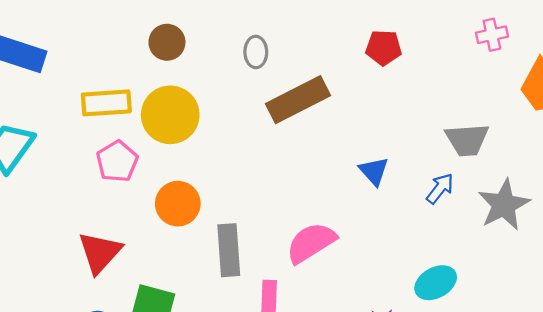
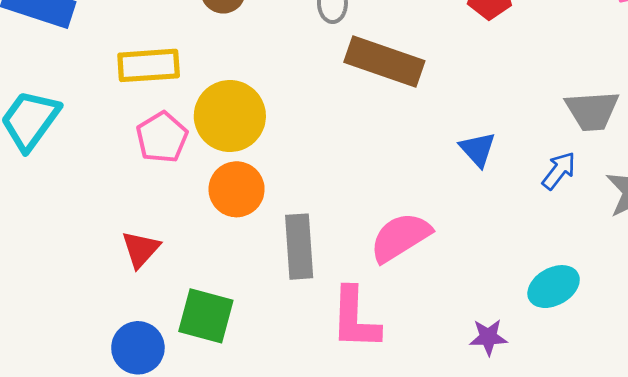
brown rectangle: (298, 100) -> (384, 61), turned 46
yellow circle: (170, 115) -> (230, 116), moved
red triangle: (100, 252) -> (141, 249), size x0.7

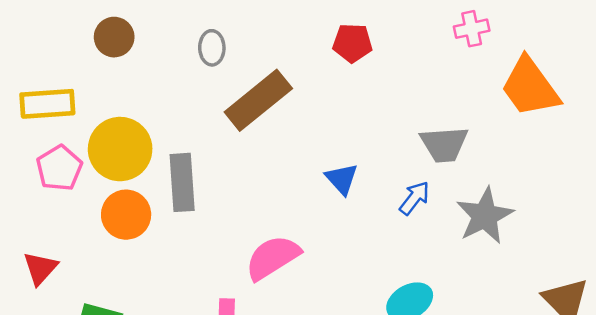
brown rectangle: (384, 61) -> (258, 100), turned -58
gray rectangle: (299, 247) -> (182, 182), moved

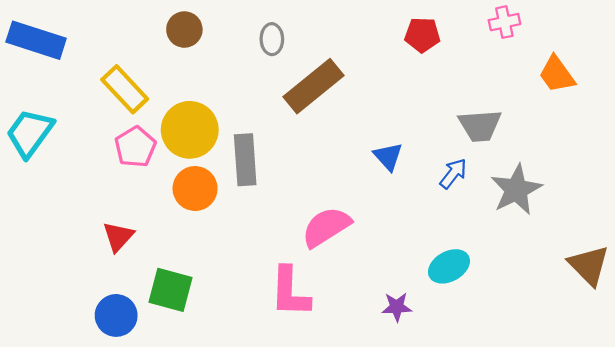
red pentagon: (352, 43) -> (422, 35), moved
orange trapezoid: (530, 87) -> (557, 74), size x0.7
yellow rectangle: (47, 104) -> (125, 89), turned 51

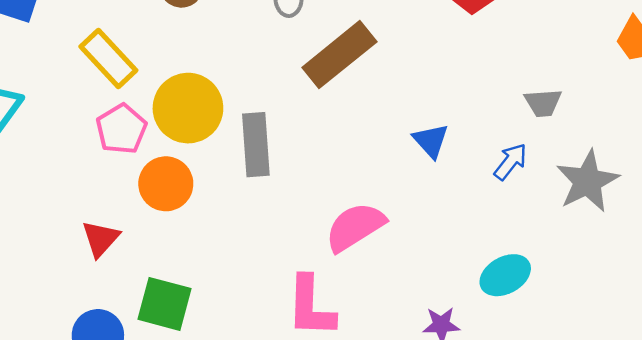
gray trapezoid: (480, 126) -> (543, 103), size x0.7
orange circle: (195, 189) -> (166, 184), moved

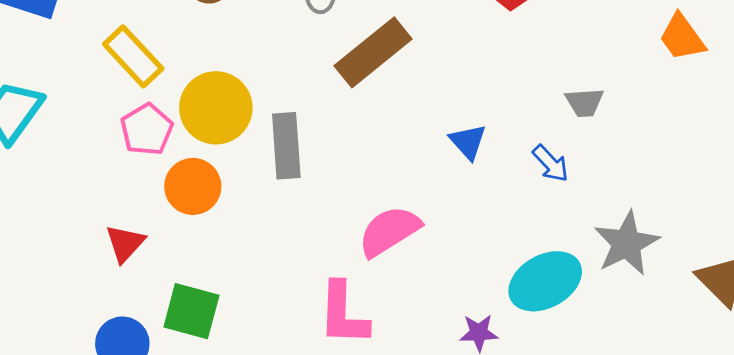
blue arrow: (510, 162) -> (551, 163), turned 99
gray star: (587, 181) -> (626, 243), moved
cyan ellipse: (505, 275) -> (545, 281), size x1.4

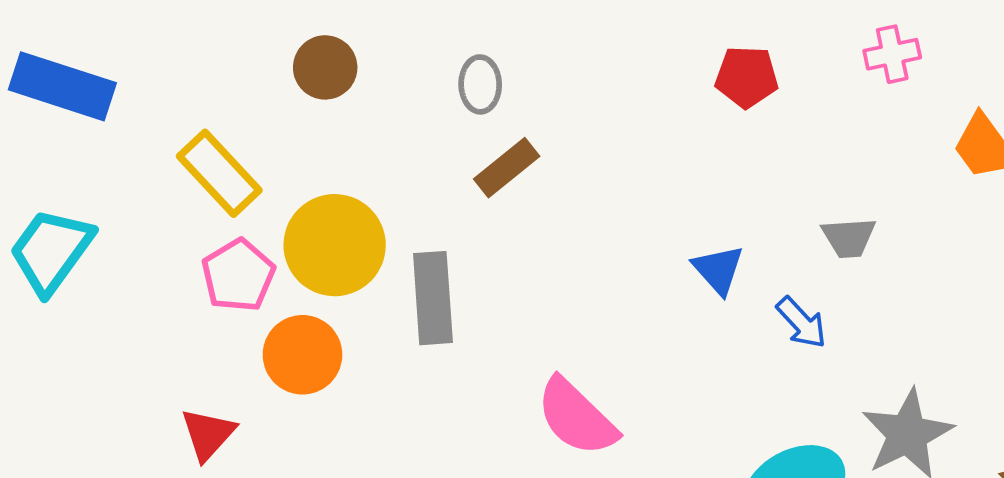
brown rectangle: (373, 52) -> (507, 168), moved, size x0.6
blue triangle: (468, 142) -> (718, 270), moved
pink semicircle: (389, 231) -> (577, 417), turned -104

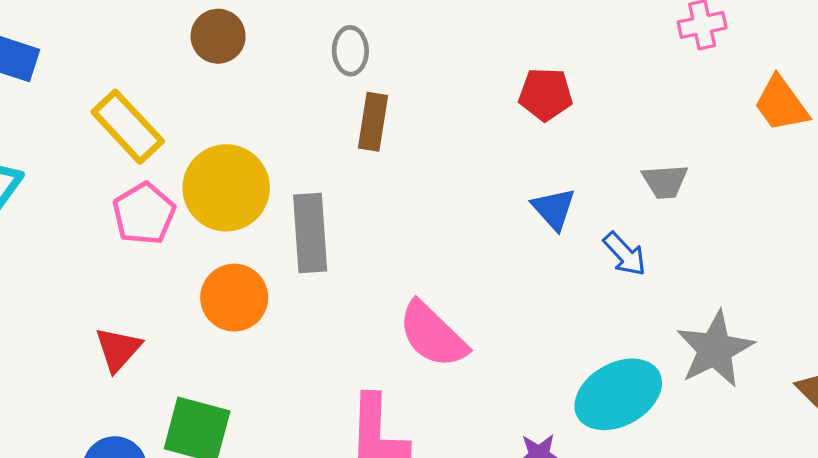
red pentagon: (747, 77) -> (546, 94), moved
brown rectangle: (507, 168) -> (373, 122), turned -42
orange circle: (302, 355) -> (234, 298), moved

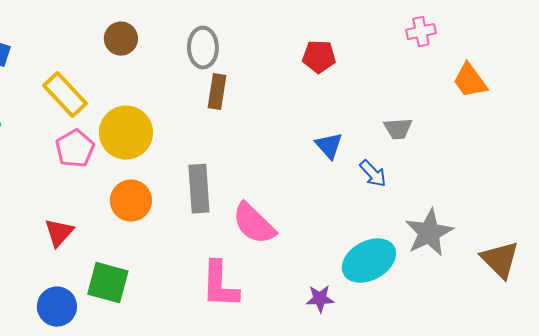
gray ellipse: (350, 51) -> (203, 48), size x1.4
red pentagon: (546, 94) -> (319, 57), moved
gray rectangle: (310, 233) -> (199, 189), moved

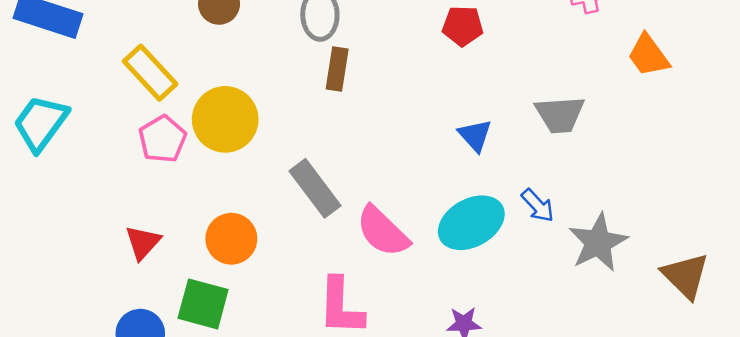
gray trapezoid: (398, 129) -> (560, 114), size x1.4
blue arrow: (373, 174) -> (538, 206), moved
gray rectangle: (199, 189) -> (315, 188), turned -33
orange circle: (131, 201) -> (231, 239), moved
cyan ellipse: (369, 261) -> (471, 223), moved

